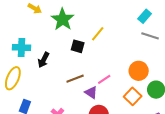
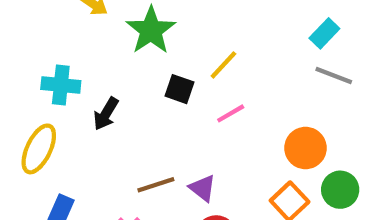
brown line: (75, 79) -> (156, 185), moved
pink line: (104, 79) -> (231, 113), moved

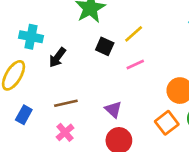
brown line: (156, 185) -> (66, 103), moved

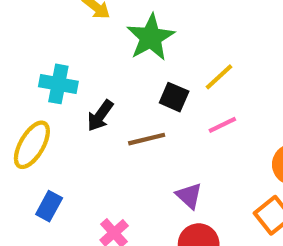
brown line: (66, 103) -> (147, 139), moved

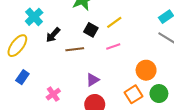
cyan cross: (58, 84) -> (34, 17), turned 30
purple triangle: (189, 196) -> (93, 80), turned 40

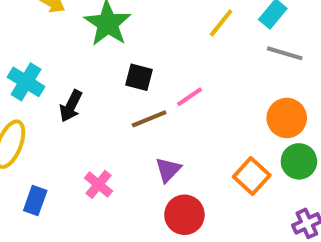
yellow line: (114, 22) -> (221, 23), moved
brown line: (75, 49) -> (149, 119), moved
orange circle: (146, 70) -> (287, 118), moved
pink cross: (53, 94) -> (99, 184), moved

